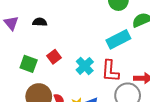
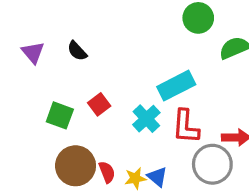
black semicircle: (40, 22) -> (77, 51), turned -136
cyan rectangle: (118, 39) -> (176, 86), moved

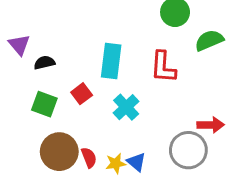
black semicircle: (77, 51) -> (44, 63), moved, turned 120
cyan rectangle: (176, 86) -> (111, 61), moved, turned -56
red L-shape: (186, 126) -> (163, 67), moved

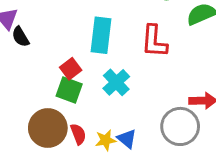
black semicircle: (44, 63) -> (20, 37), moved, turned -108
green square: (44, 104) -> (69, 90), moved

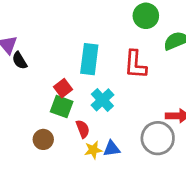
brown circle: (48, 128) -> (43, 139), size x0.6
red semicircle: (78, 134) -> (83, 129), moved
blue triangle: (127, 139) -> (112, 149), turned -48

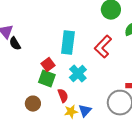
red L-shape: (135, 64) -> (103, 47), turned 40
blue triangle: (112, 149) -> (85, 111), turned -40

